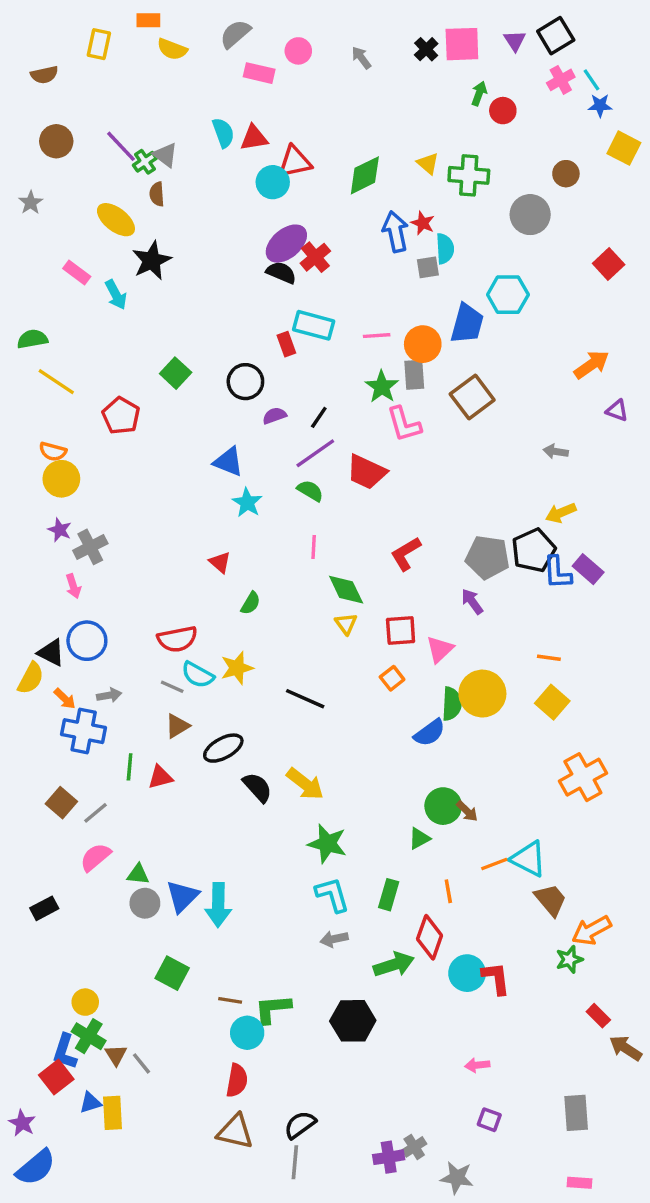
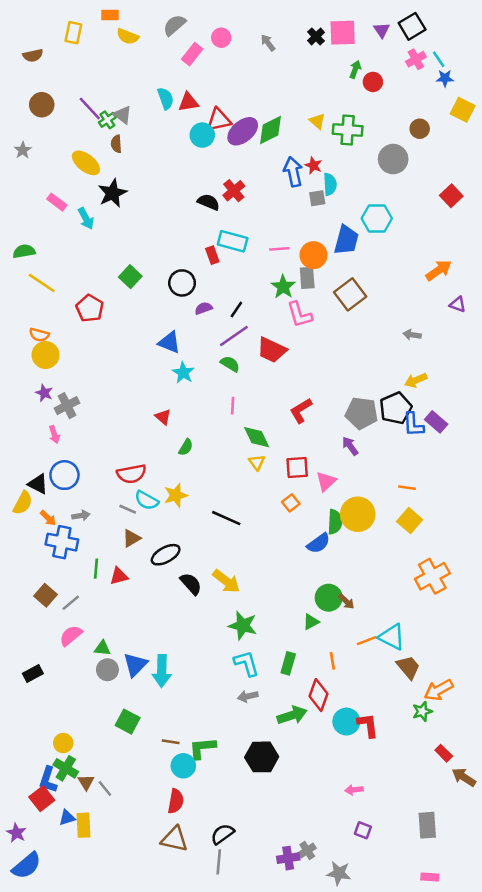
pink rectangle: (259, 73) -> (192, 54), turned -65
purple ellipse: (286, 244) -> (243, 131), moved

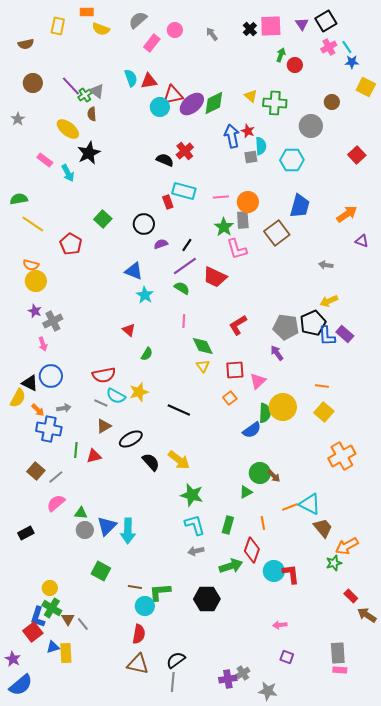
cyan hexagon: (377, 218) -> (292, 160), moved
blue trapezoid: (346, 240) -> (300, 206), moved
pink rectangle: (430, 877) -> (340, 670), moved

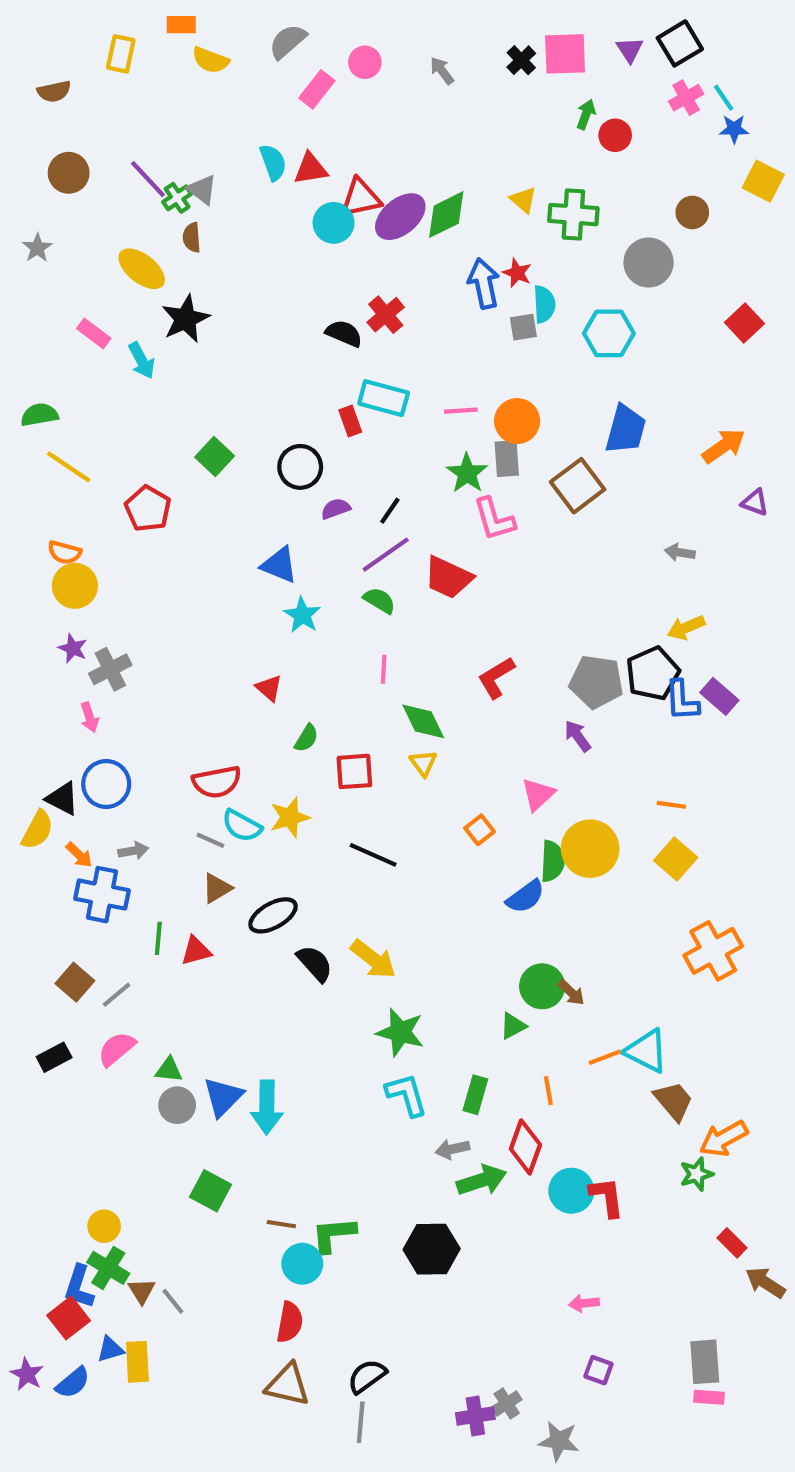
red square: (235, 370) -> (354, 771), moved
black rectangle: (26, 533) -> (54, 1057), moved
gray arrow: (196, 551) -> (452, 1149), moved
blue semicircle: (21, 685) -> (73, 1383), moved, size x0.7

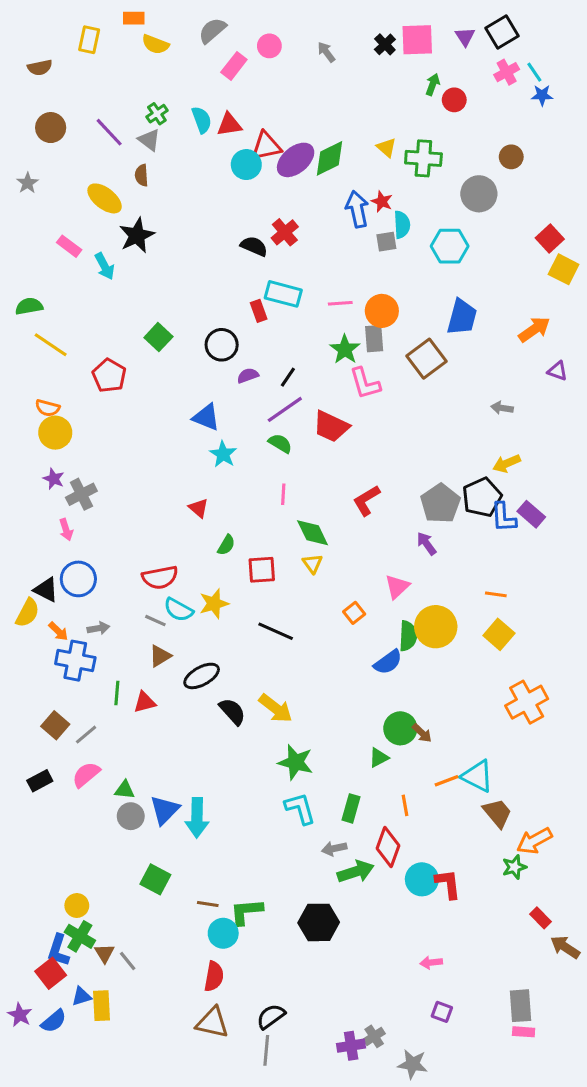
yellow square: (763, 181) -> (564, 269), moved
green cross: (177, 198) -> (157, 114), moved
gray pentagon: (596, 682) -> (440, 503), turned 30

